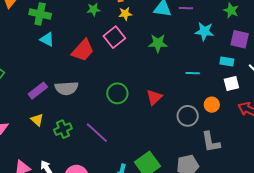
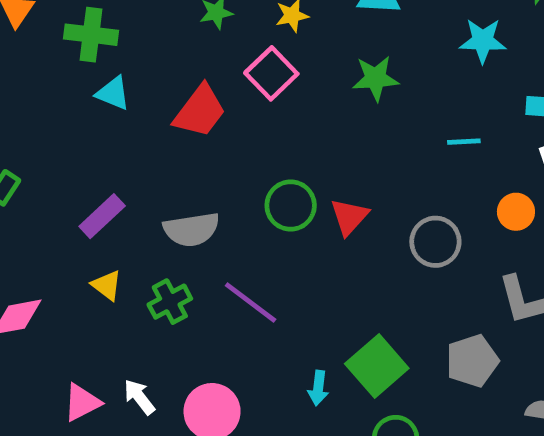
gray semicircle: (67, 88) -> (191, 229), moved
red triangle: (154, 97) -> (349, 217), moved
gray circle: (188, 116) -> (435, 242), moved

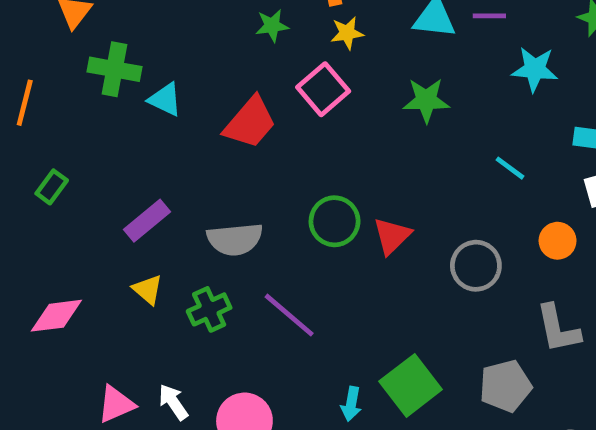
green cross: (91, 35) -> (114, 69), moved
cyan line: (464, 142) -> (510, 168), turned 36

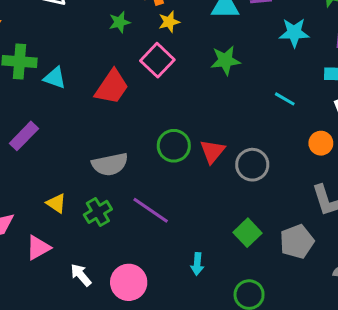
purple rectangle: (147, 221) -> (24, 136), moved
gray circle: (476, 266) -> (252, 165), moved
green square: (411, 385) -> (247, 233), moved, size x0.7
pink triangle: (116, 404) -> (38, 248), moved

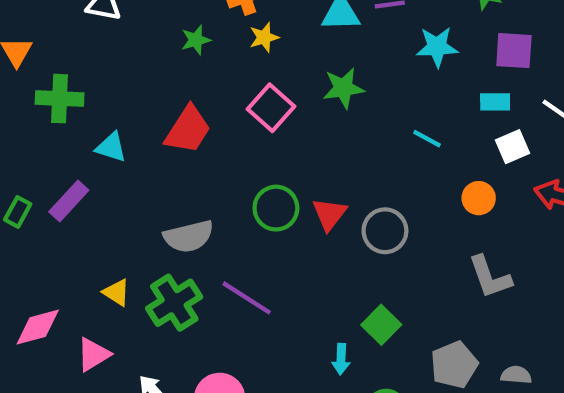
pink square: (157, 60) -> (271, 108), moved
cyan triangle: (55, 78) -> (111, 147), moved
green cross: (98, 212) -> (174, 303), size x1.4
gray pentagon: (297, 242) -> (454, 365), moved
cyan arrow: (197, 264) -> (341, 359), moved

